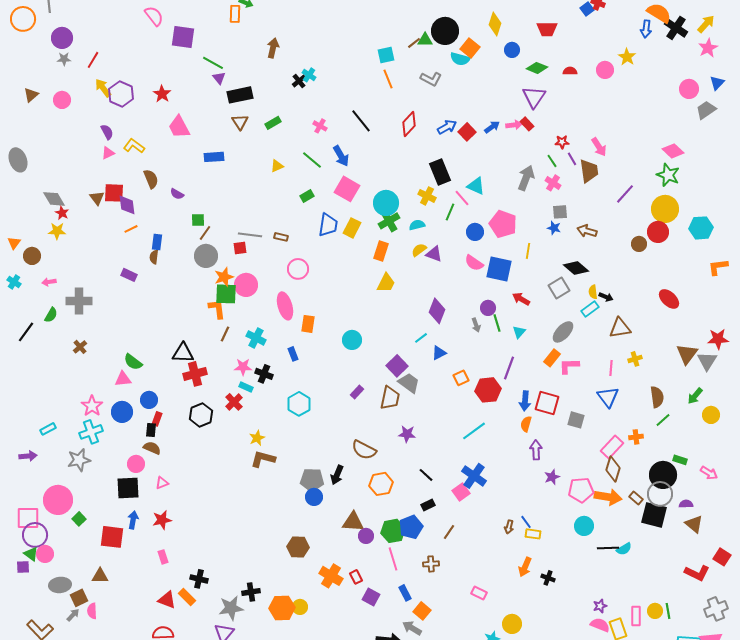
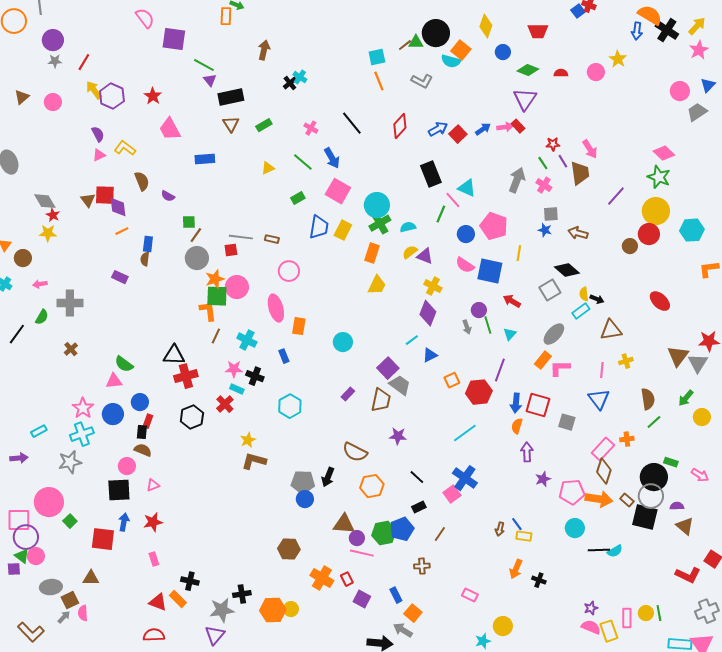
yellow cross: (427, 196) -> (433, 286), moved
pink line: (393, 559) -> (362, 553), moved, turned -60

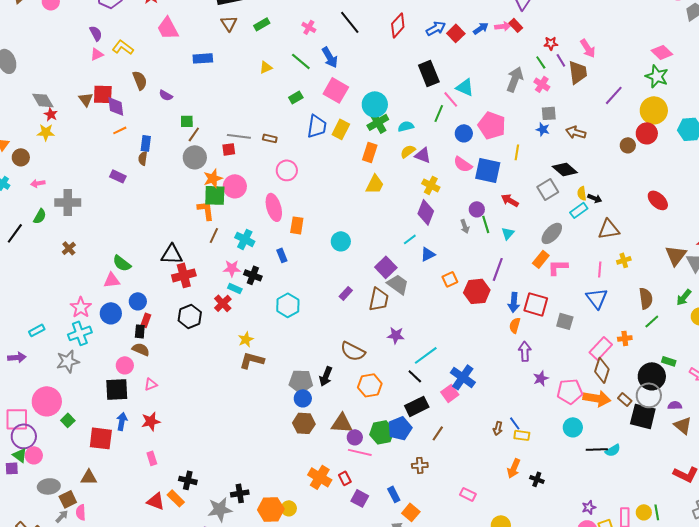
cyan line: (465, 433) -> (426, 355), moved
black rectangle: (419, 507) -> (417, 406), size x1.6
brown hexagon: (289, 549) -> (304, 423), moved

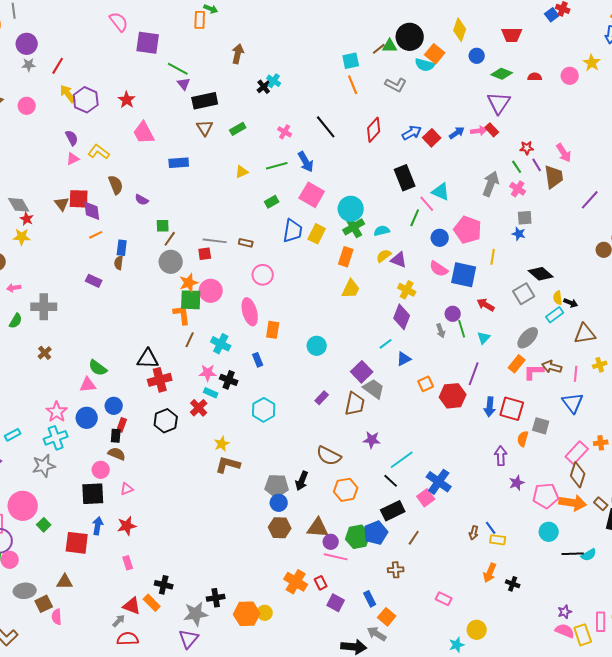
green line: (301, 61) -> (277, 166), turned -55
brown arrow: (576, 132) -> (552, 367), moved
orange semicircle: (515, 325) -> (523, 439), moved
gray arrow: (62, 516) -> (119, 621), moved

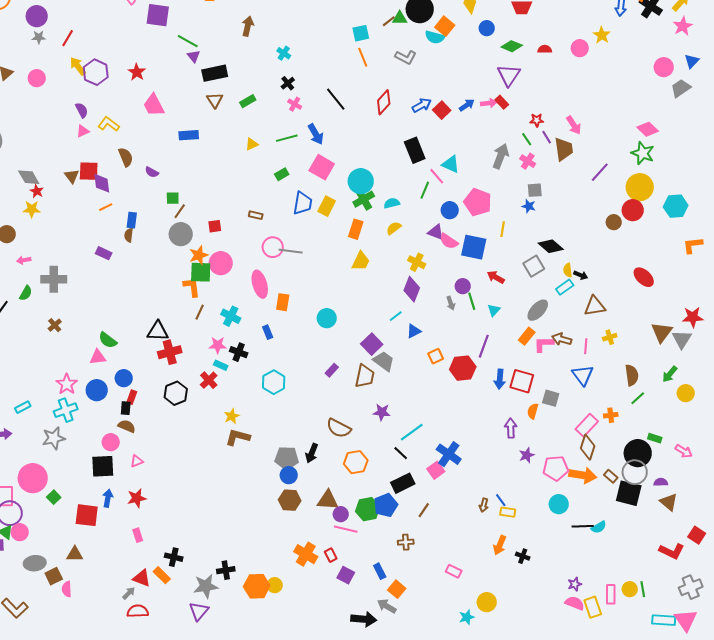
black cross: (264, 87) -> (288, 83), moved
gray line: (215, 241) -> (291, 251), moved
purple triangle: (399, 260) -> (436, 232), moved

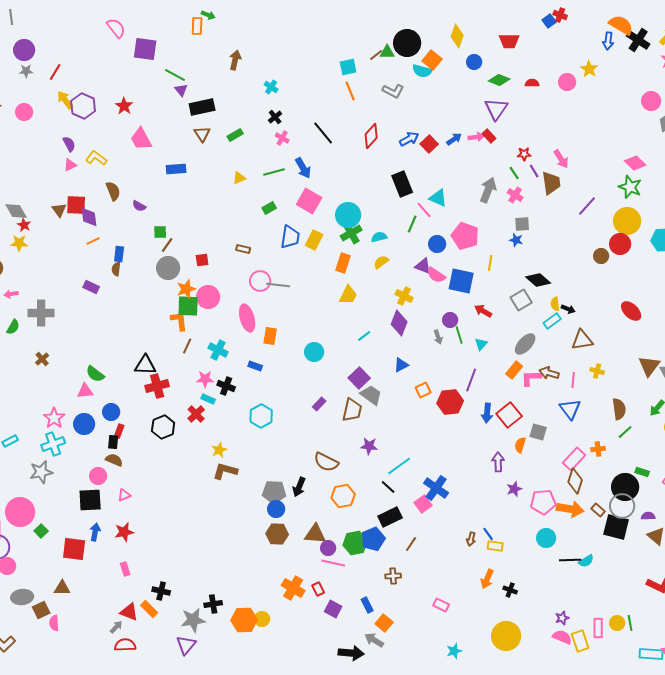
cyan line: (396, 316) -> (364, 336), moved
blue rectangle: (268, 332) -> (255, 366), turned -48
yellow cross: (610, 337) -> (597, 371), turned 32
red square: (522, 381) -> (509, 415), turned 35
yellow circle: (487, 602) -> (506, 636), moved, size x1.5

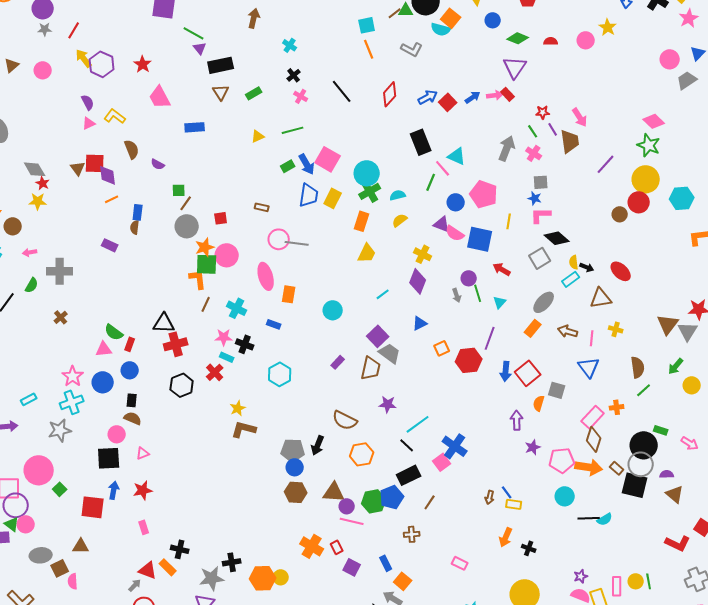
blue arrow: (303, 168) -> (307, 164), moved
red ellipse: (631, 311) -> (621, 271), moved
pink L-shape: (531, 378) -> (541, 215), moved
red rectangle: (119, 431) -> (130, 344), moved

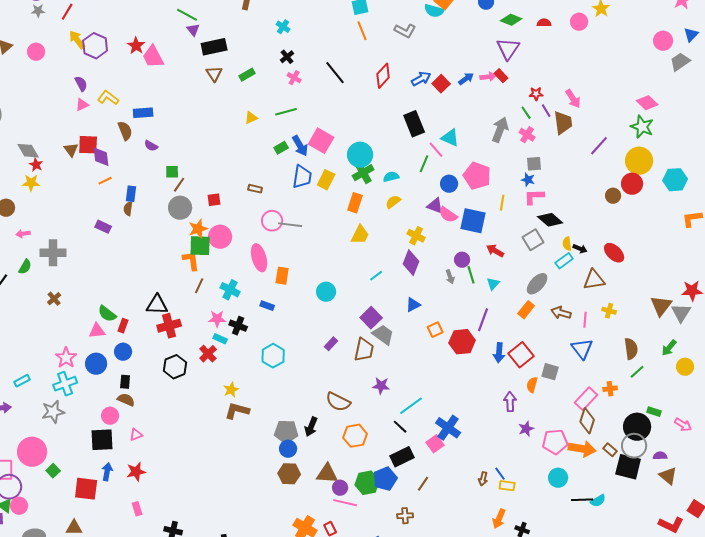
pink trapezoid: (160, 97) -> (153, 57), moved
blue rectangle: (195, 127) -> (143, 113), moved

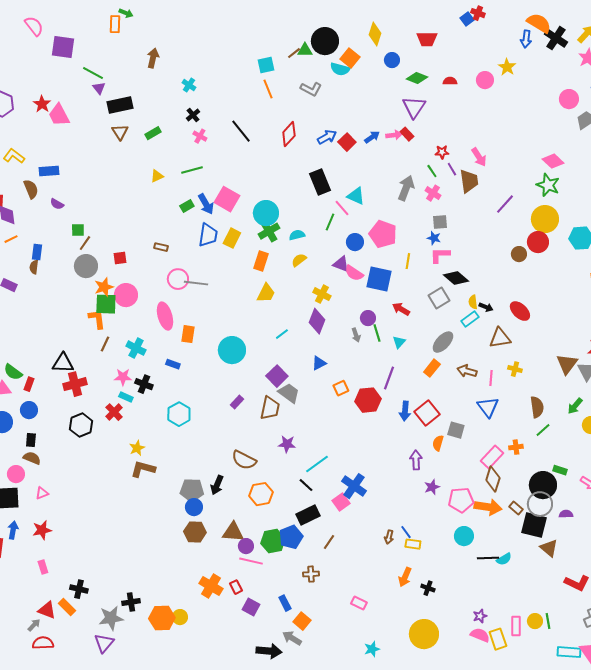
cyan circle: (326, 292) -> (232, 350), size x1.4
brown triangle: (668, 476) -> (549, 548), moved

